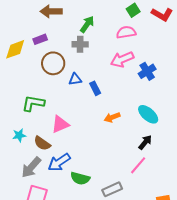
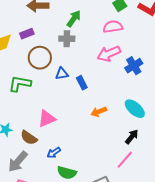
green L-shape: (33, 103) -> (20, 84), moved
blue arrow: (59, 162) -> (54, 153), moved, size x0.6

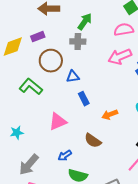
blue rectangle: (82, 83) -> (84, 99), moved
green L-shape: (20, 84) -> (31, 87), turned 30
brown semicircle: (29, 138) -> (93, 141), moved

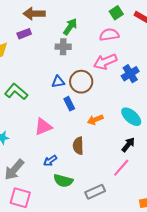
purple rectangle: (38, 37) -> (24, 34), moved
brown circle: (51, 61) -> (81, 82), moved
brown semicircle: (93, 141) -> (78, 146), turned 54

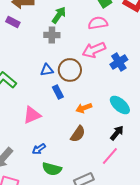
purple rectangle: (24, 34) -> (13, 22), turned 48
brown semicircle: (78, 146) -> (78, 134), moved, turned -144

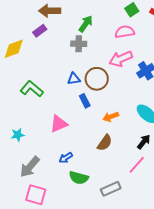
purple rectangle: (13, 22) -> (40, 31), turned -64

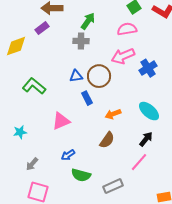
gray arrow: (30, 167) -> (32, 164), size x0.6

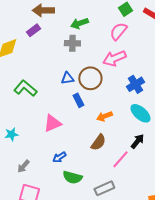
green arrow: (88, 21) -> (79, 23), turned -144
pink semicircle: (127, 29) -> (118, 31), turned -42
blue cross: (148, 68) -> (135, 84), moved
pink line: (139, 162) -> (120, 159), moved

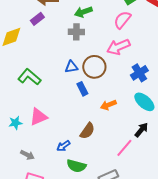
pink triangle: (52, 123) -> (38, 117), moved
brown semicircle: (98, 142) -> (87, 131), moved
gray arrow: (23, 166) -> (27, 155), turned -104

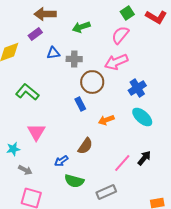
gray cross: (76, 32) -> (74, 59), moved
blue triangle: (71, 67) -> (53, 53), moved
pink triangle: (38, 117) -> (36, 132), turned -36
cyan star: (15, 123) -> (13, 149), moved
black arrow: (141, 130) -> (144, 158), moved

